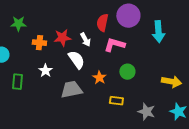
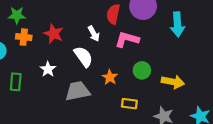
red star: (62, 38) -> (54, 34), moved, turned 30
orange cross: (39, 43) -> (24, 37), moved
yellow arrow: (171, 82) -> (173, 82), moved

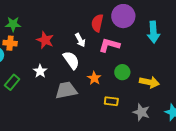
orange cross: (24, 37) -> (10, 43), moved
green rectangle: (16, 82) -> (12, 82), turned 35

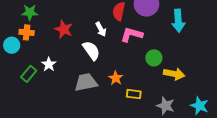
white star: (40, 71) -> (49, 64), moved
green circle: (122, 72) -> (154, 58), moved
orange star: (94, 78) -> (116, 78), moved

